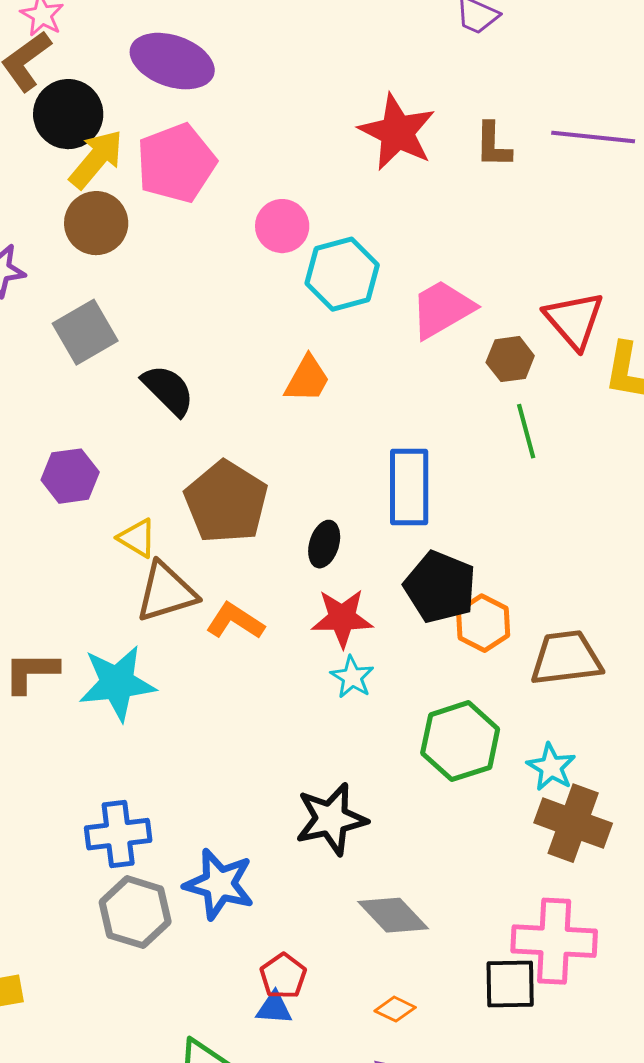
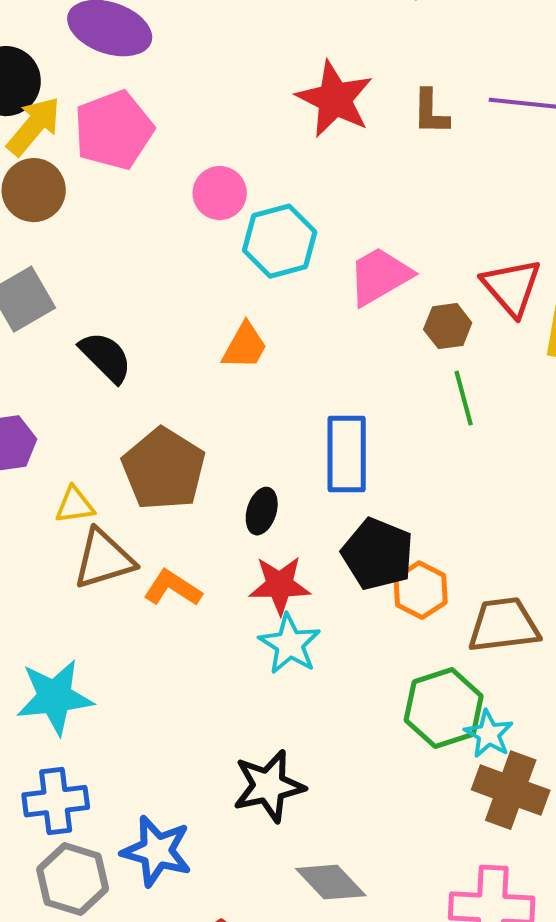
yellow triangle: (137, 538) -> (75, 505), turned -39
cyan star: (352, 677) -> (290, 644), size x1.4
cyan star: (117, 683) -> (55, 697), moved
green hexagon: (460, 741) -> (444, 708), moved

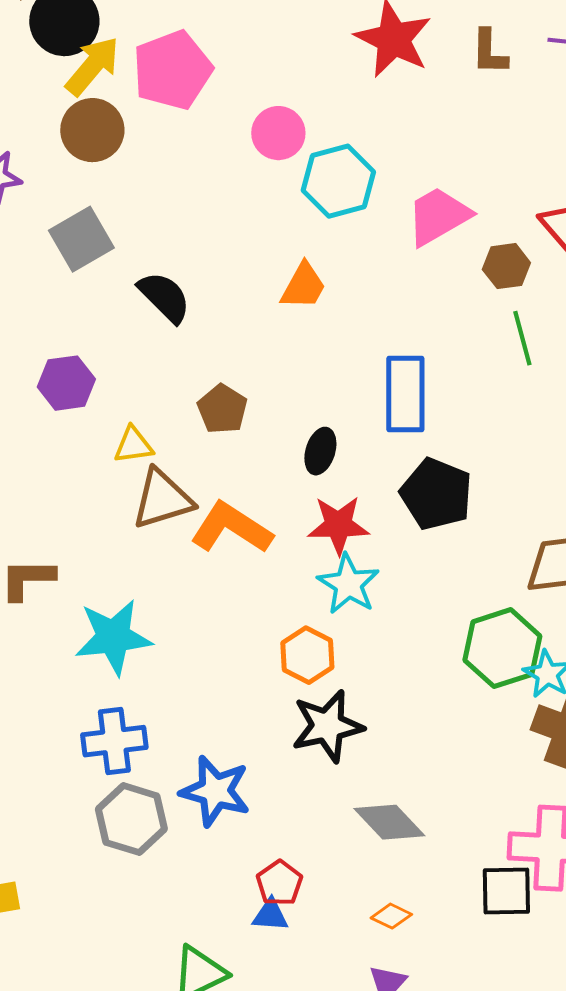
brown pentagon: (164, 469) -> (222, 409), size x0.6
orange L-shape: (173, 588) -> (231, 528), size x1.4
orange hexagon: (421, 590) -> (307, 655), moved

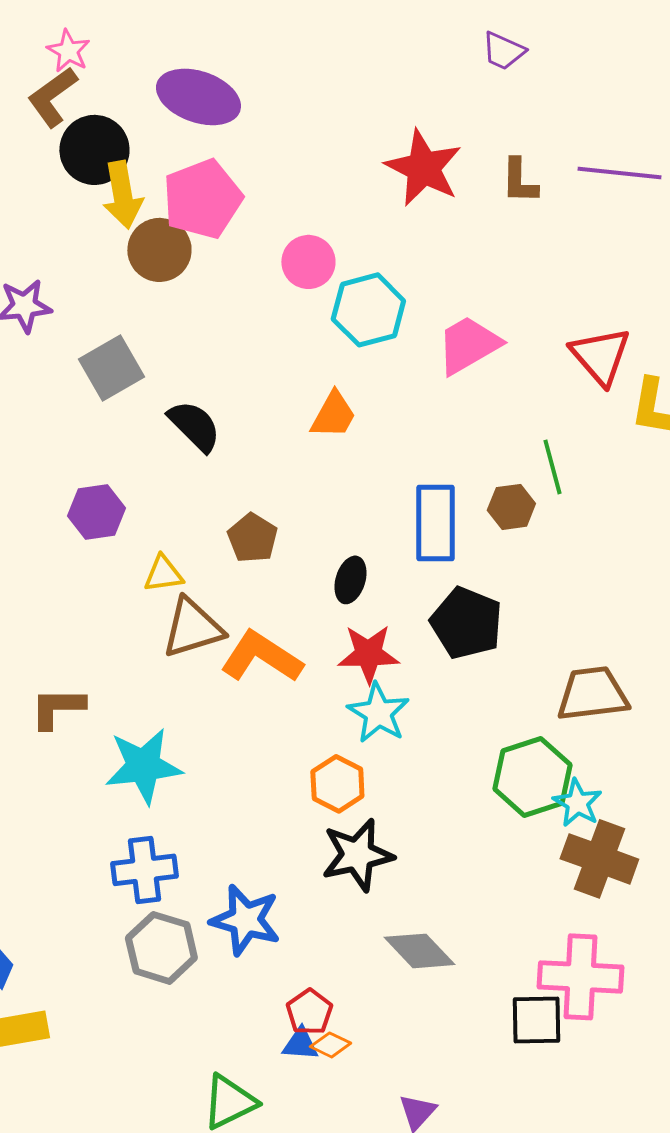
yellow arrow: (92, 66) -> (122, 195), turned 130
brown circle: (92, 130) -> (159, 250), moved
brown hexagon: (506, 266) -> (511, 507), moved
orange diamond: (391, 916) -> (330, 1045), moved

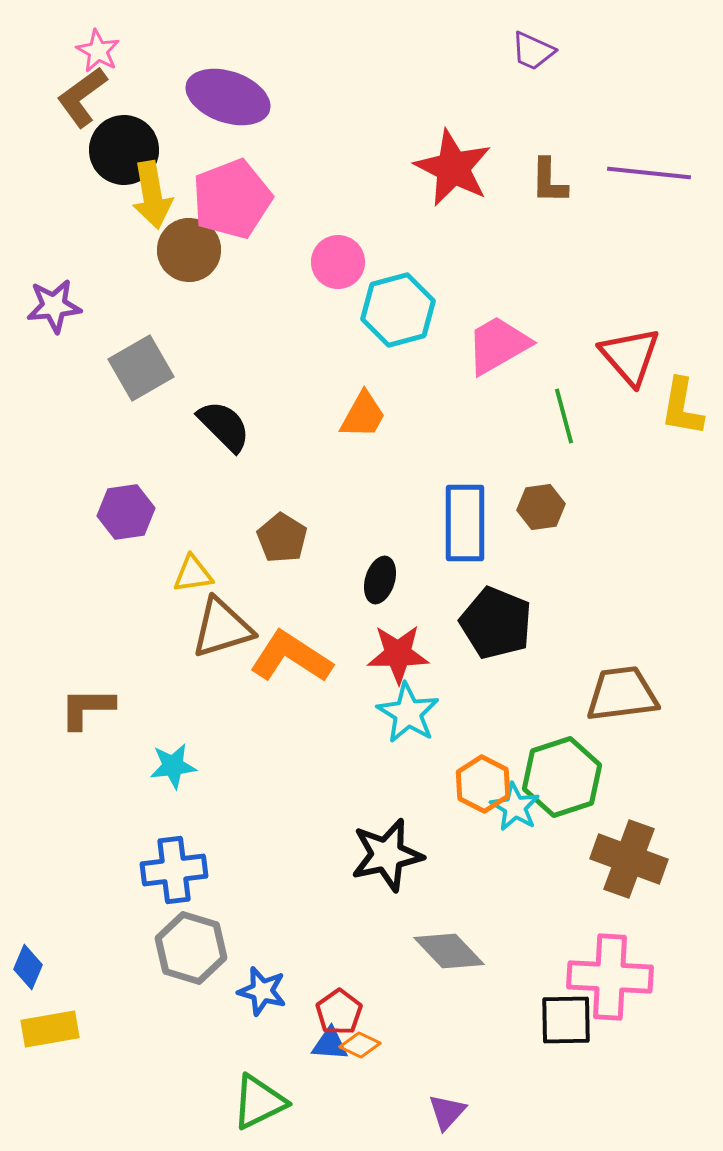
green line: (552, 467) -> (564, 416), moved
cyan star: (143, 766) -> (173, 766), size x0.6
orange hexagon: (337, 784) -> (483, 784), moved
cyan star: (577, 803) -> (515, 807), moved
blue star: (245, 920) -> (262, 991), moved, size x0.7

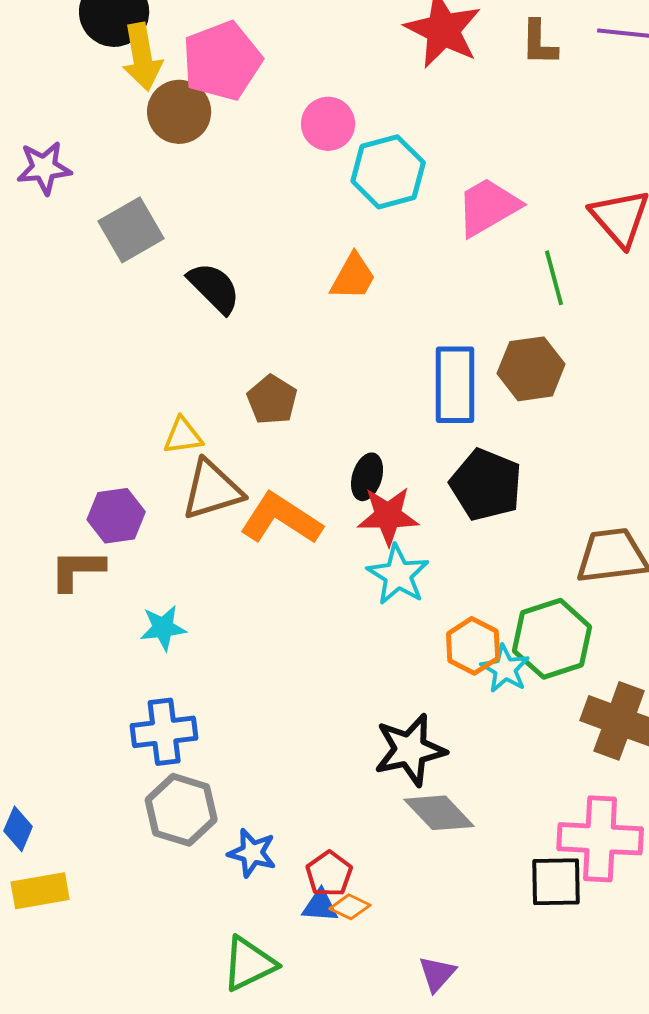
brown hexagon: (541, 507) -> (531, 369), size x1.4
purple hexagon: (126, 512) -> (116, 516), moved
black ellipse: (380, 580) -> (367, 477), moved
black star: (387, 855) -> (410, 750), moved

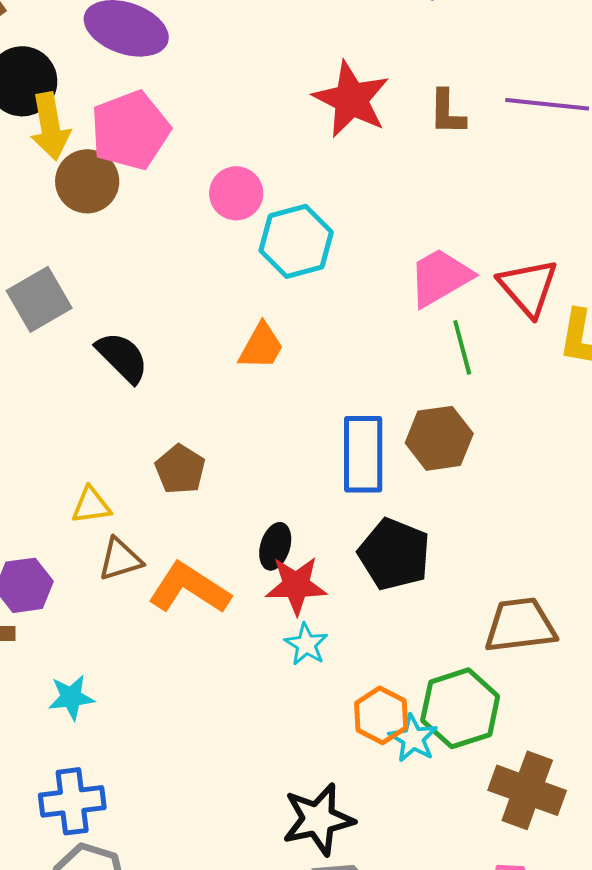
pink trapezoid: (488, 207) -> (440, 277), moved
brown triangle: (212, 490) -> (120, 559), size x0.7
cyan star: (398, 575) -> (306, 644), size x0.7

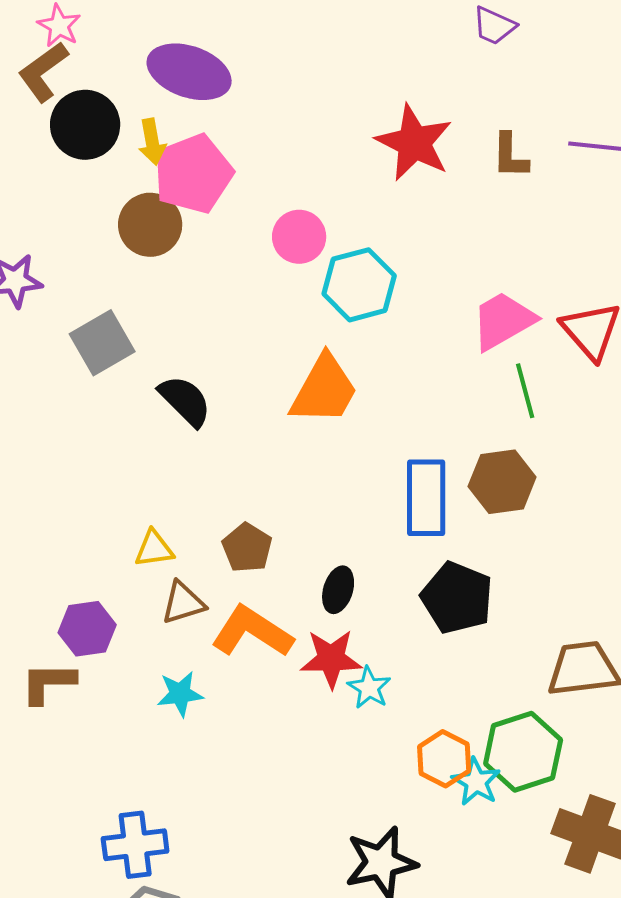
yellow arrow: (50, 126) -> (152, 142), moved, size x0.7
orange trapezoid: (261, 346) -> (324, 390), size x1.5
brown pentagon: (180, 469) -> (247, 548), moved
red star: (296, 585) -> (331, 659), moved
cyan star: (71, 697) -> (180, 694), moved

